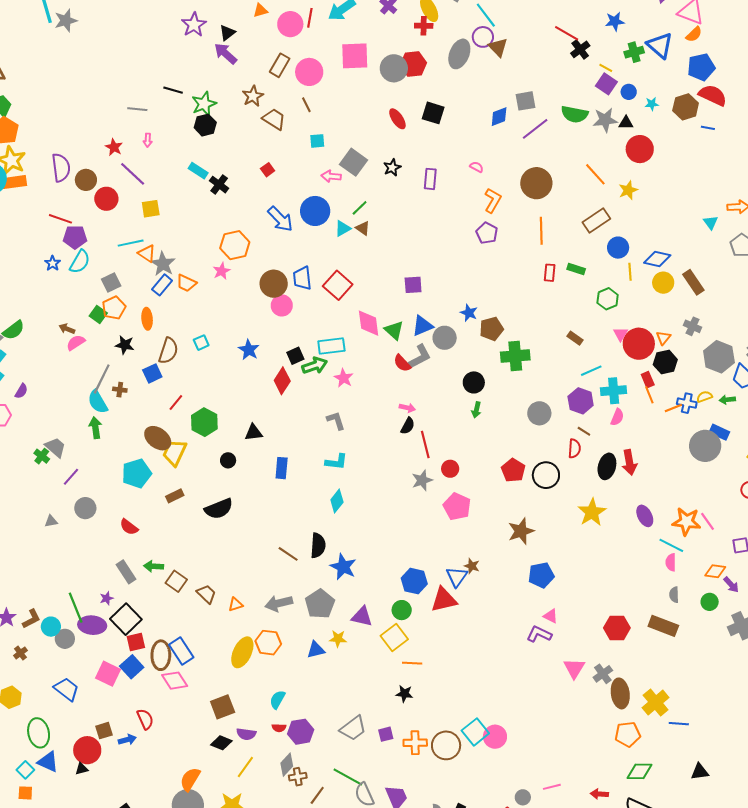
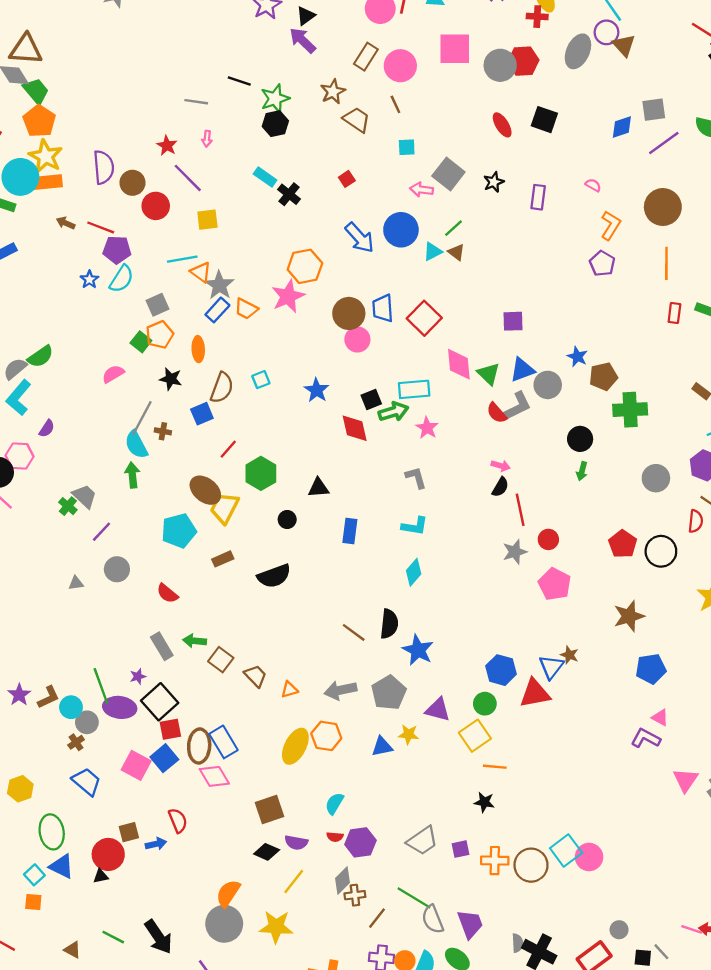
pink star: (222, 271) -> (288, 296), size x1.6
brown arrow: (67, 329) -> (66, 223), moved
red diamond: (282, 381) -> (355, 428), turned -48
brown cross: (20, 653) -> (76, 742), moved
pink line: (552, 787) -> (692, 929), moved, turned 30

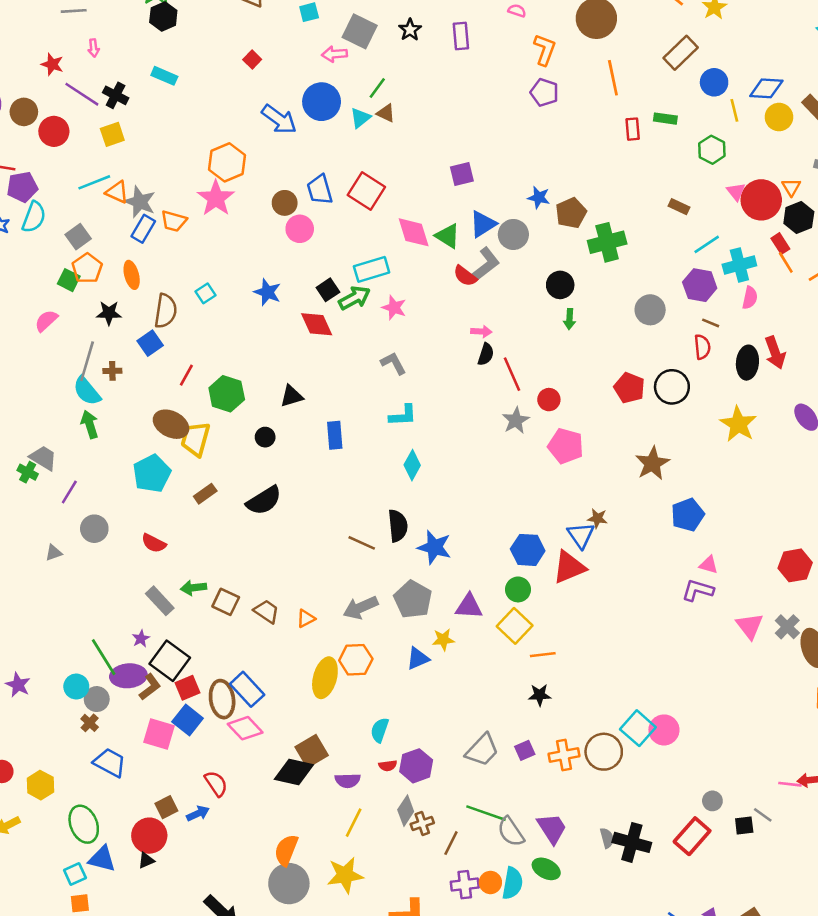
black cross: (289, 194) -> (116, 95), moved
brown circle: (349, 313) -> (285, 203), size x0.7
brown L-shape: (48, 697) -> (150, 687), moved
black diamond: (267, 852) -> (294, 772), moved, size x1.4
cyan square: (34, 875) -> (75, 874), turned 30

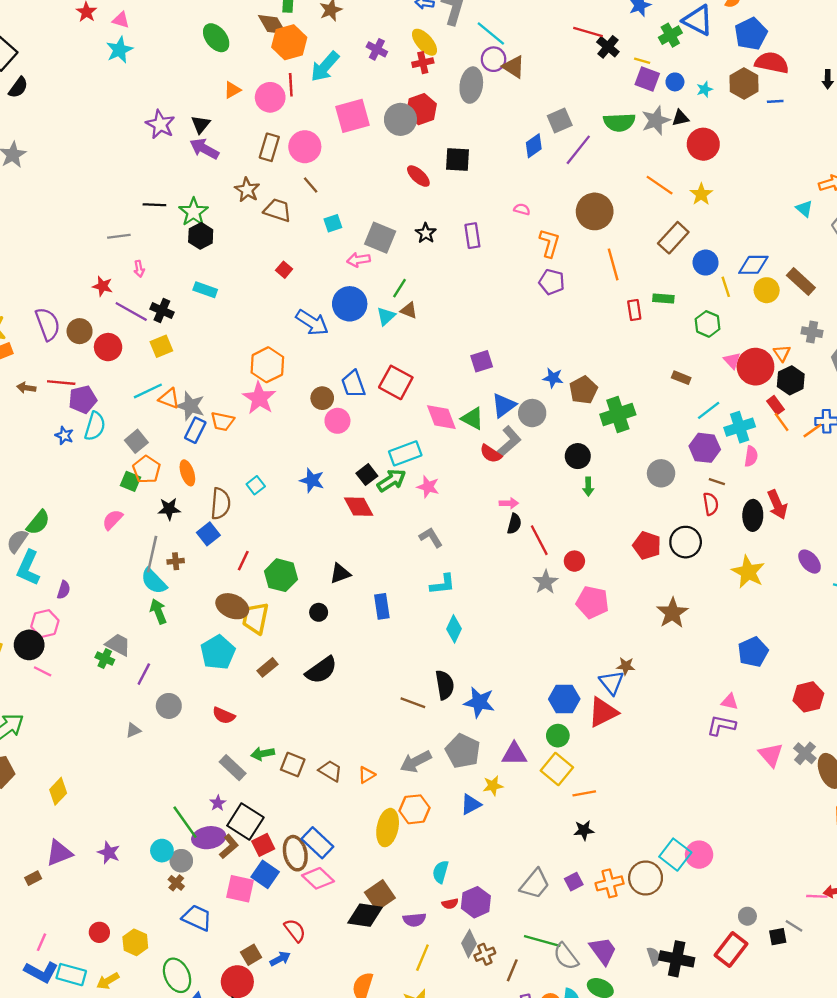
blue pentagon: (688, 515) -> (753, 652), moved

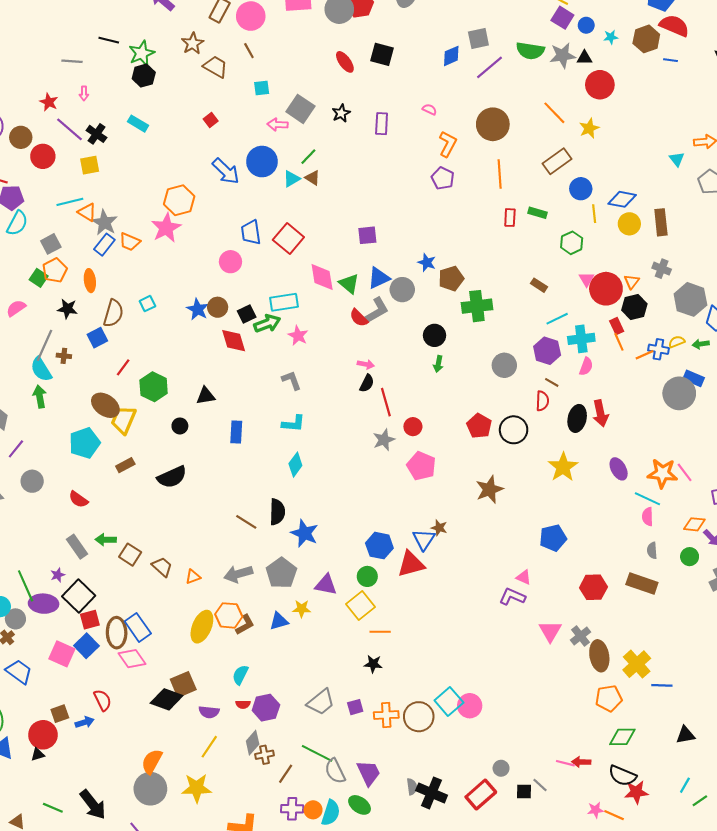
brown rectangle: (801, 281) -> (661, 222), turned 30
brown circle: (322, 398) -> (218, 307), moved
brown L-shape: (229, 846) -> (245, 625), moved

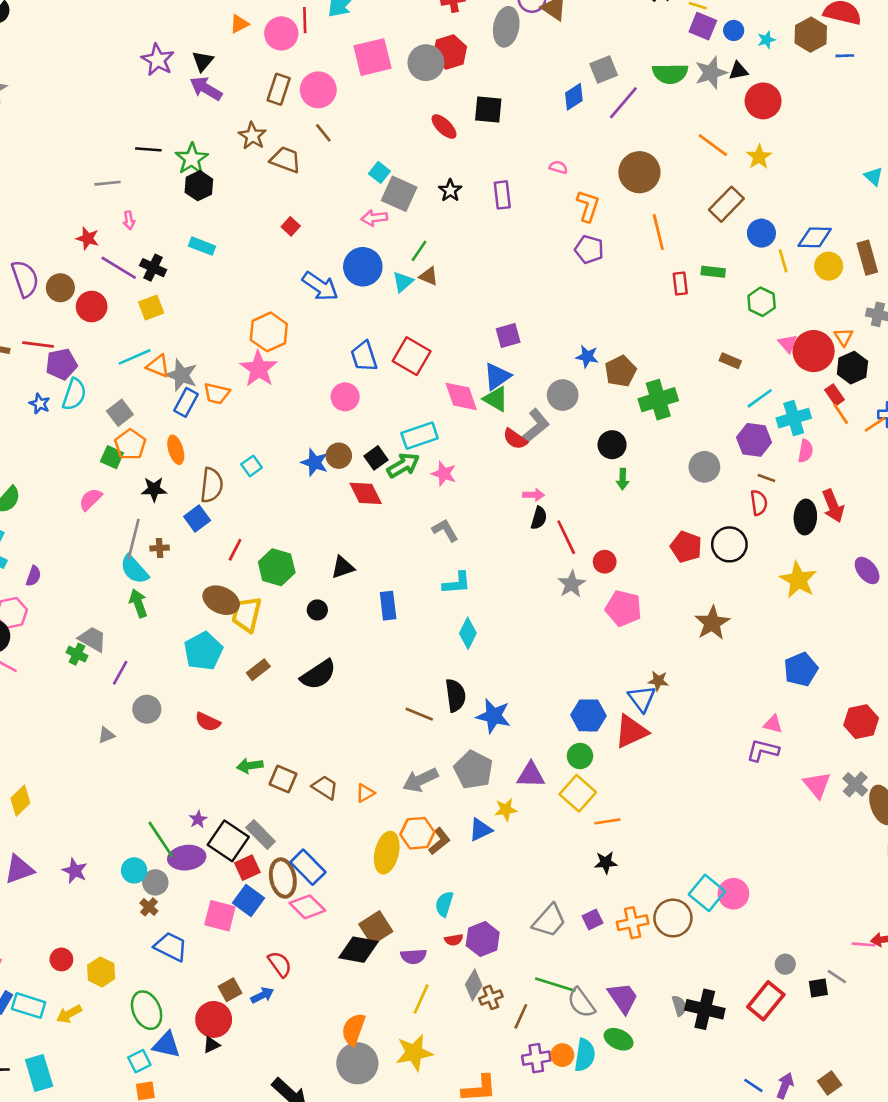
cyan square: (262, 88) -> (379, 172), moved, turned -35
blue triangle: (379, 278) -> (497, 376), moved
gray rectangle: (77, 547) -> (261, 834), moved

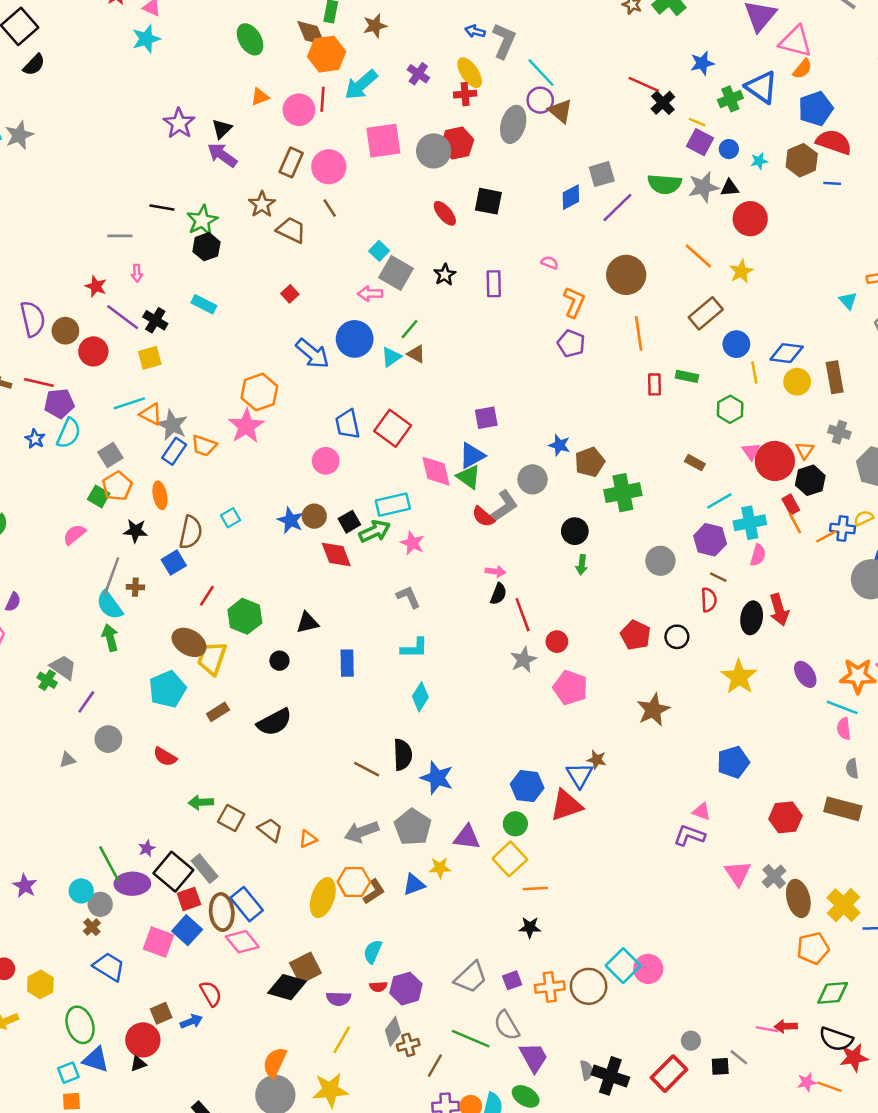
black circle: (729, 544) -> (677, 637), size x0.7
gray semicircle: (581, 1003) -> (507, 1025), moved

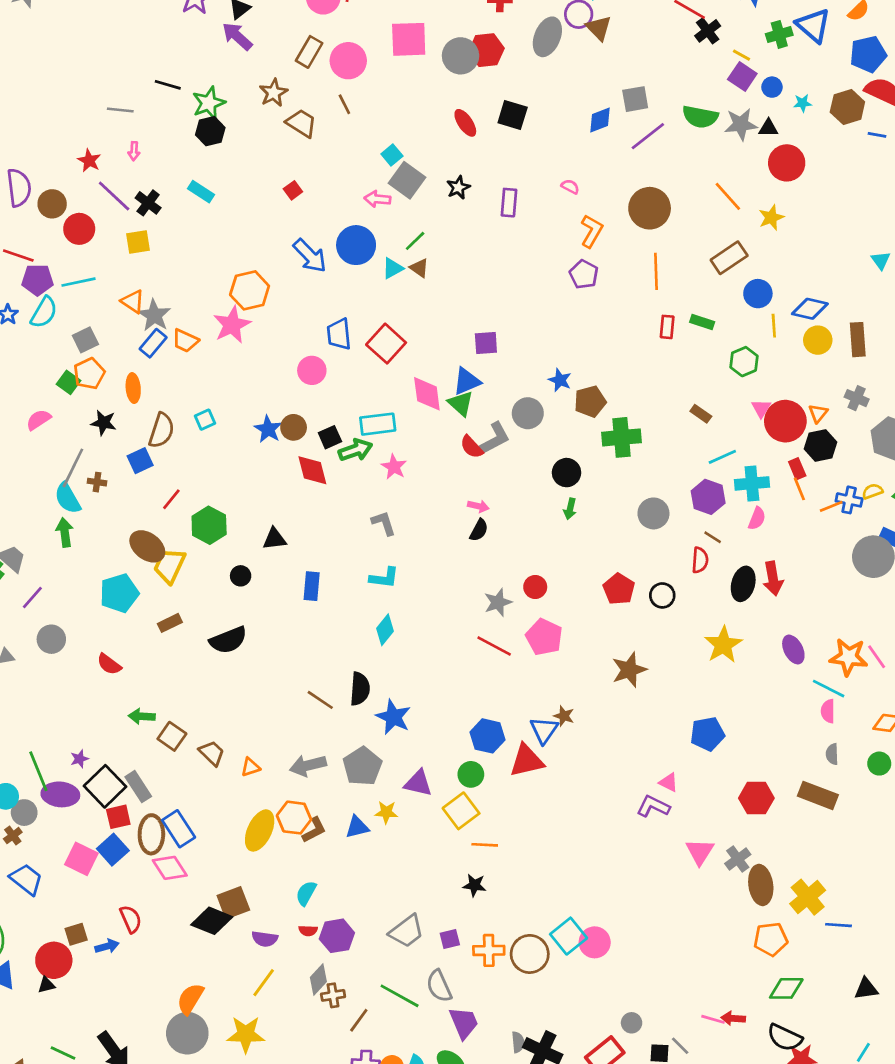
cyan line: (129, 403) -> (79, 282), moved
red line: (523, 615) -> (494, 646), moved, turned -48

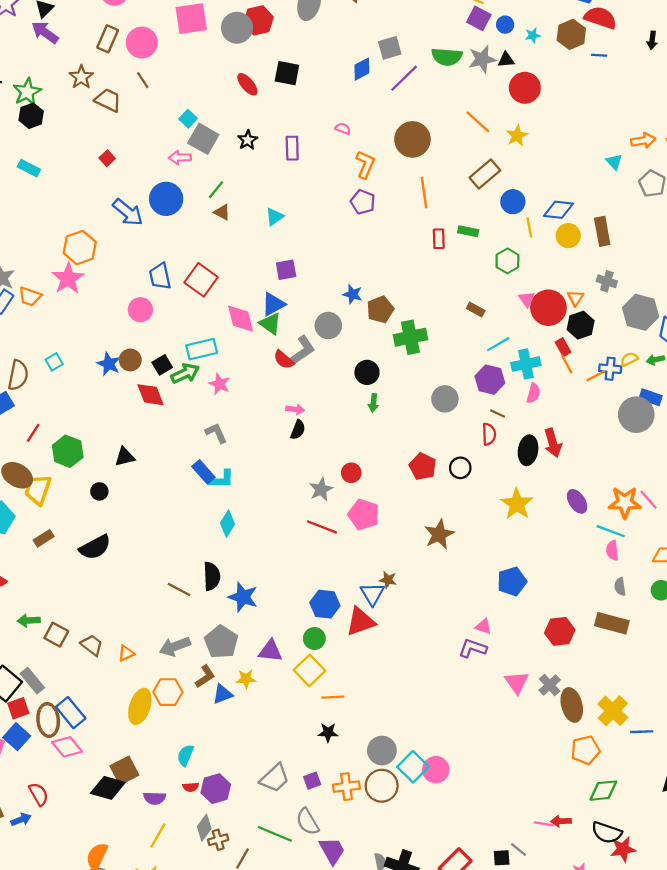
cyan triangle: (393, 268) -> (275, 217), moved
blue rectangle: (312, 586) -> (203, 472), moved, turned -40
brown L-shape: (314, 830) -> (205, 676), moved
gray circle: (632, 1023) -> (382, 751), moved, size x1.6

